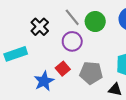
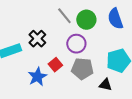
black cross: (40, 27) -> (37, 39), moved
purple circle: (72, 41) -> (76, 44), moved

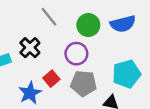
gray line: (64, 16) -> (49, 17), moved
blue semicircle: (115, 19) -> (123, 24), turned -85

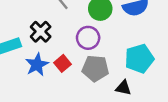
blue star: (30, 93) -> (37, 65), moved

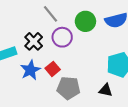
purple circle: (88, 38) -> (62, 37), moved
gray pentagon: (95, 68) -> (69, 88), moved

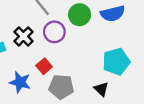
blue star: (30, 70) -> (20, 82), moved, turned -30
black triangle: (106, 90) -> (101, 89), turned 32

